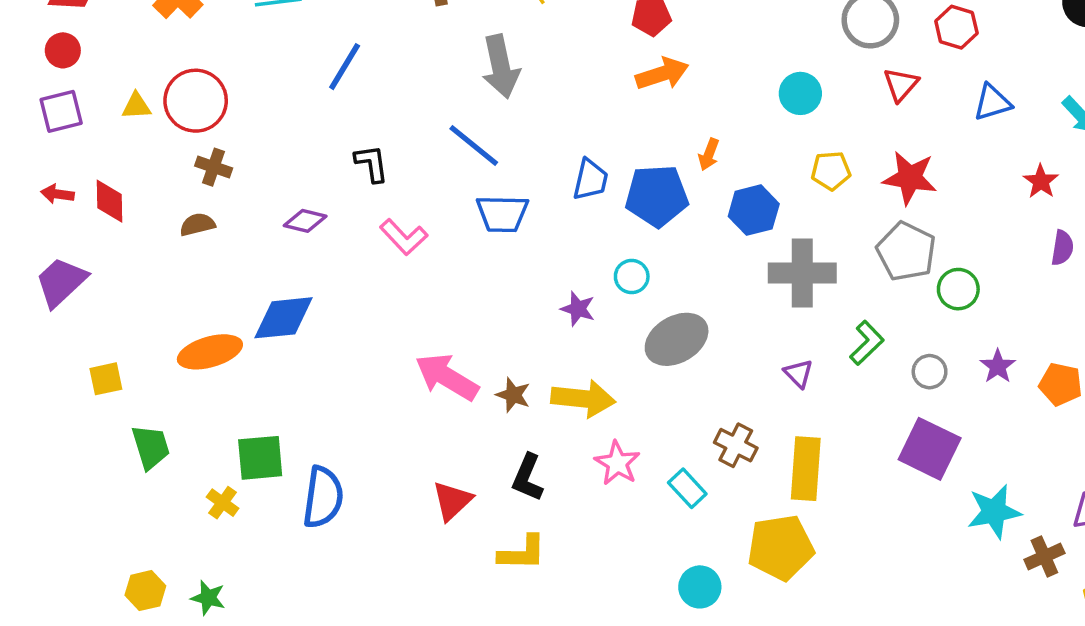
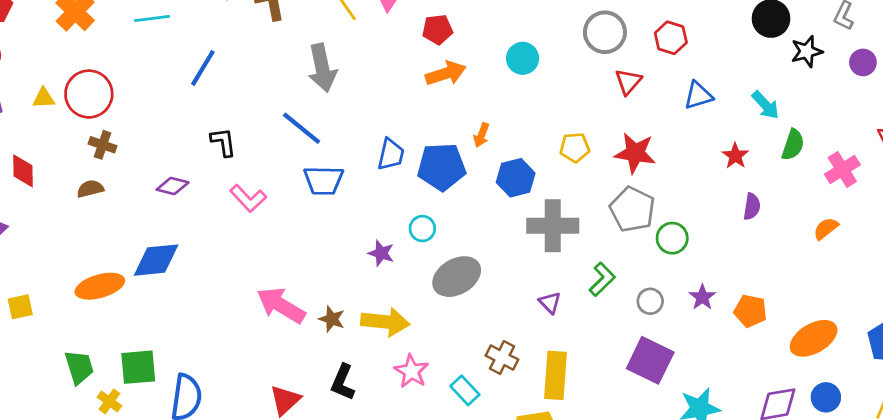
cyan circle: (800, 93) -> (523, 58), moved
green trapezoid: (151, 447) -> (79, 367), moved

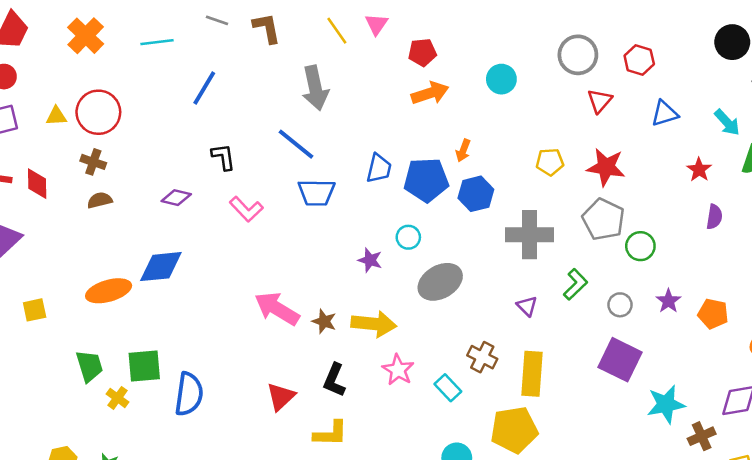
brown cross: (103, 145) -> (93, 162), moved
blue hexagon: (516, 178) -> (476, 194), moved

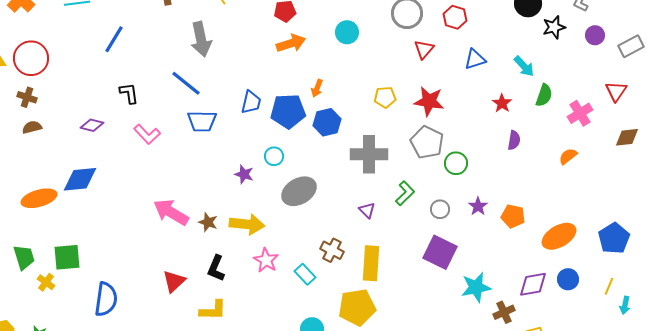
blue semicircle: (189, 394) -> (106, 299), moved

